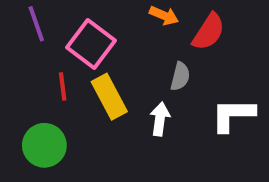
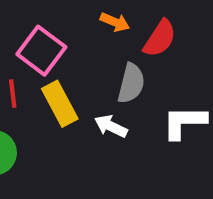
gray semicircle: (180, 76) -> (131, 83), size x1.4
white arrow: (160, 119) -> (111, 126), turned -72

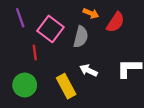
gray semicircle: (131, 83) -> (81, 37), moved
yellow rectangle: (60, 104) -> (66, 86), moved

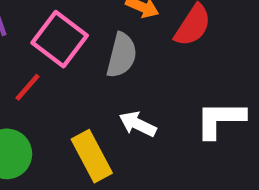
red line: (35, 52) -> (28, 87), turned 48

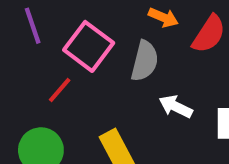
white arrow: (138, 124) -> (176, 107), moved

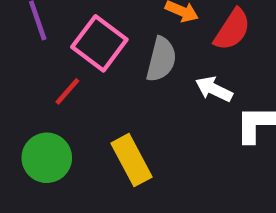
white arrow: (176, 107) -> (214, 89), moved

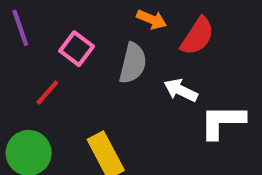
pink square: (99, 43) -> (77, 49), size x0.7

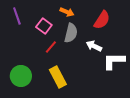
orange arrow: (152, 19) -> (67, 12), moved
red line: (47, 92) -> (51, 47), moved

